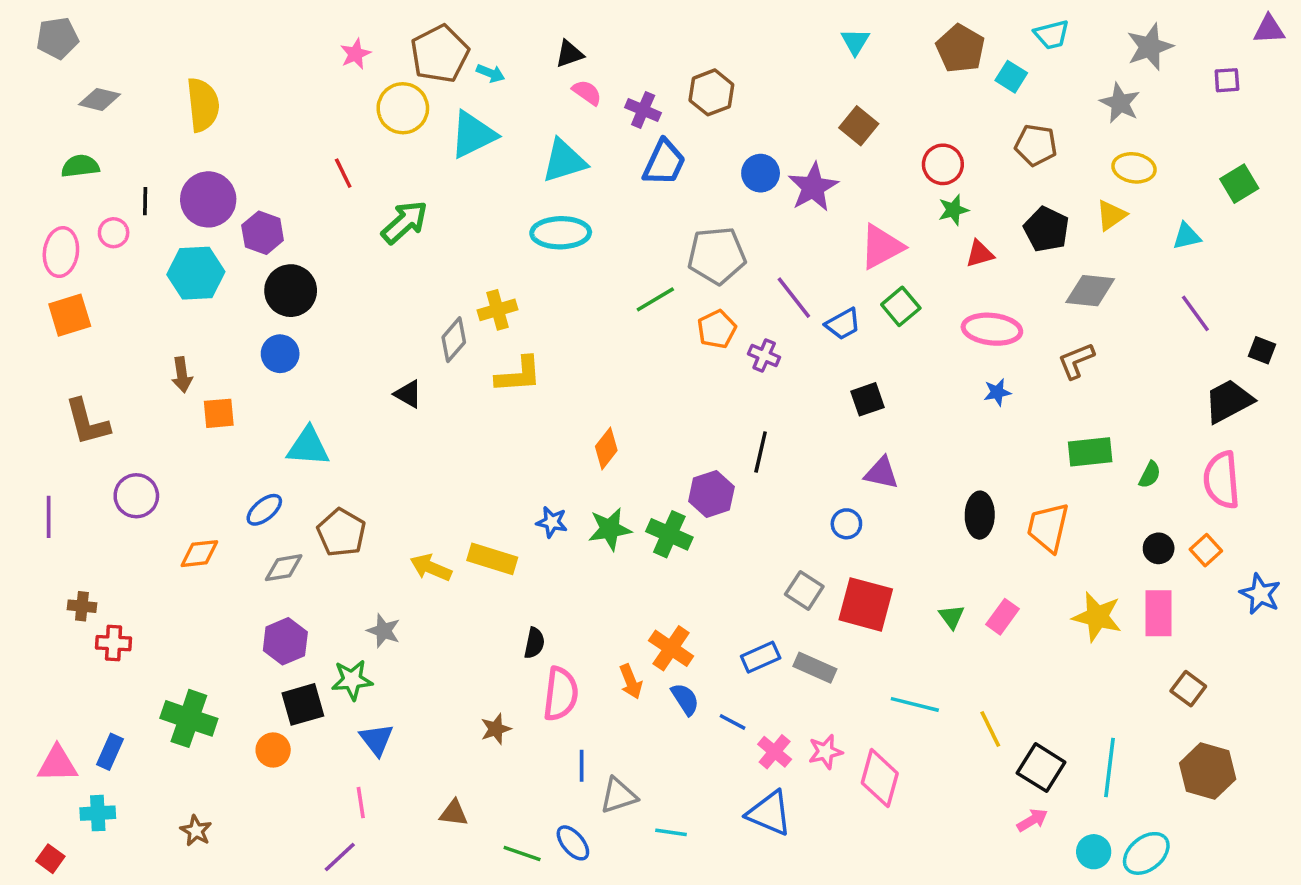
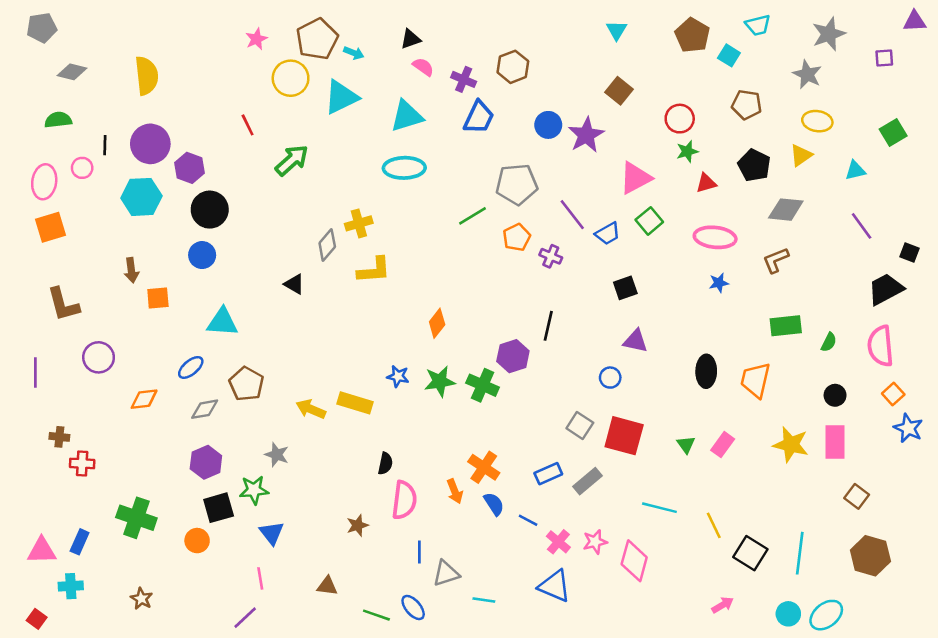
orange square: (1206, 550) -> (893, 394), moved
gray rectangle: (815, 668) -> (587, 481), turned -64
pink arrow: (1032, 820) -> (723, 605), moved

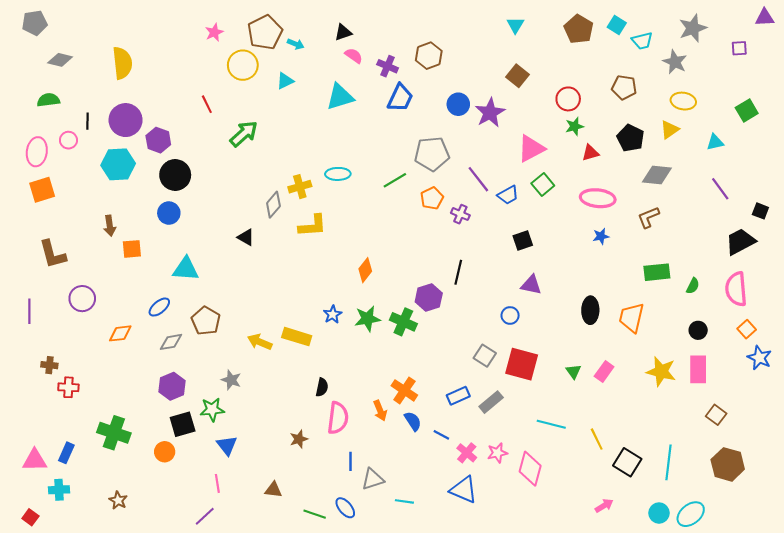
cyan trapezoid: (758, 25) -> (642, 41), moved
cyan square: (729, 55) -> (617, 25), moved
cyan triangle: (341, 97) -> (285, 81), size x0.6
cyan ellipse: (404, 168) -> (338, 174), moved, size x0.7
blue star: (398, 376) -> (333, 314), turned 30

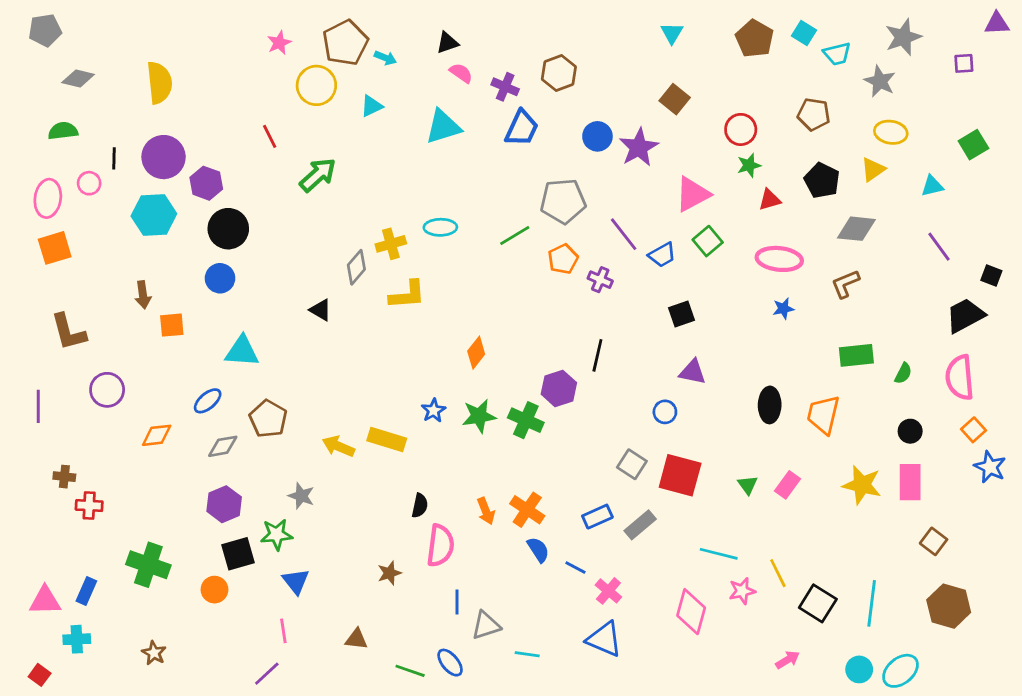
orange arrow: (380, 411) -> (486, 511), moved
pink star: (497, 453) -> (742, 591), moved

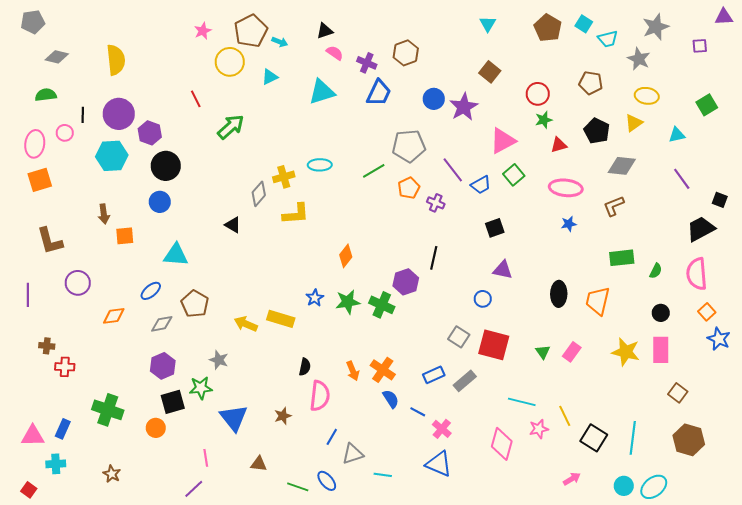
blue triangle: (296, 581) -> (234, 418), moved, size x1.4
blue line: (457, 602) -> (332, 437), turned 30

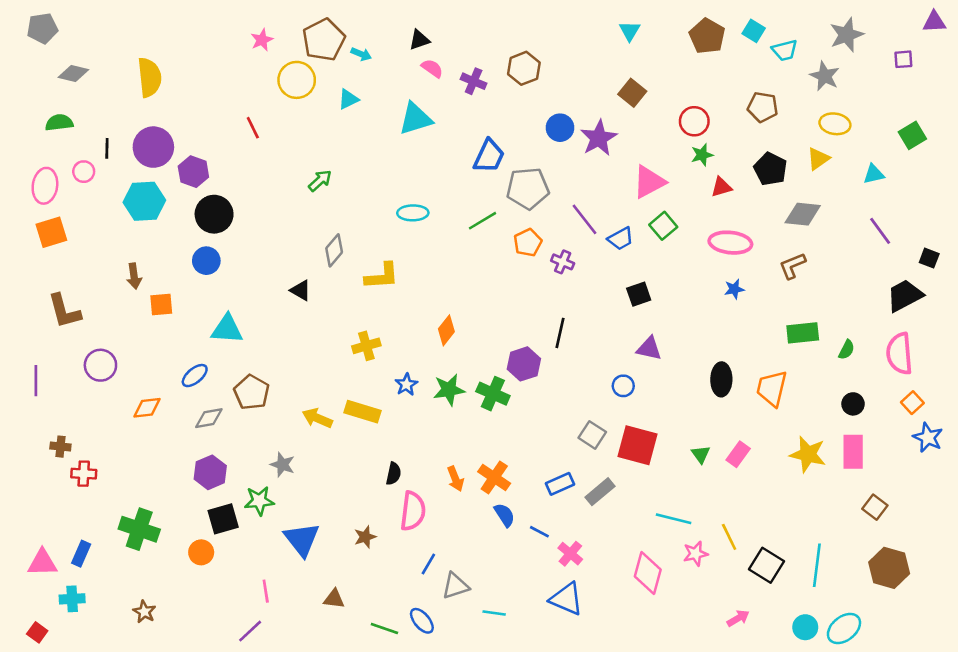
blue trapezoid: (379, 93) -> (489, 156), moved
green arrow: (231, 127) -> (320, 181), moved, size x0.7
yellow cross: (284, 177) -> (366, 346), moved

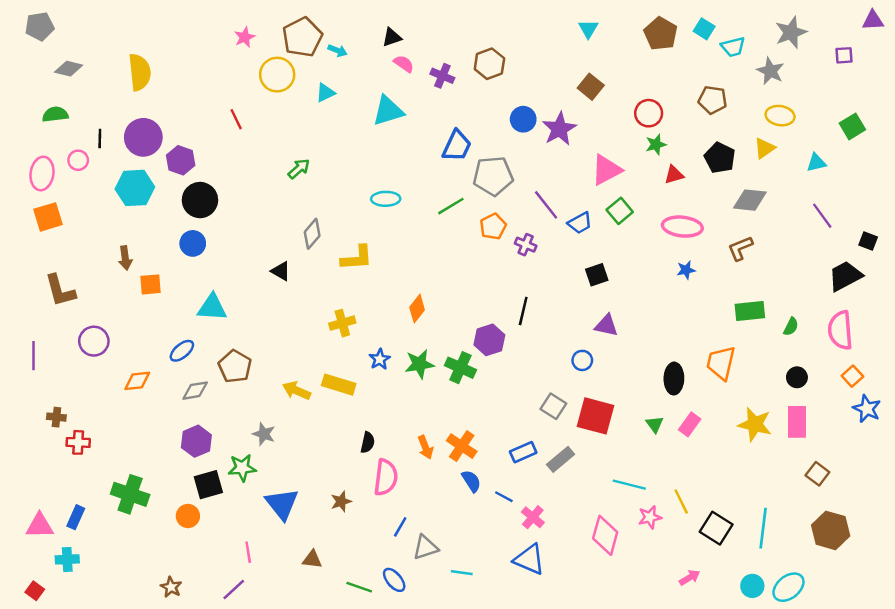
black ellipse: (721, 379) -> (674, 379), moved
brown star: (144, 612) -> (171, 587), moved

